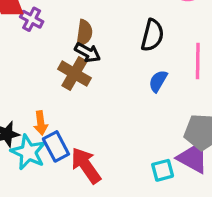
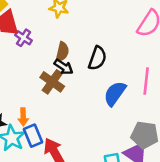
black semicircle: (152, 35) -> (97, 58), moved
blue semicircle: (158, 81) -> (115, 93), size x1.5

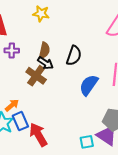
purple cross: (24, 38) -> (12, 51), moved, turned -32
orange arrow: (23, 117) -> (12, 105), turned -128

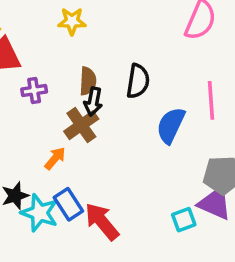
black arrow: (45, 63) -> (93, 102), turned 77
brown cross: (36, 76) -> (81, 125), turned 30
orange arrow: (12, 105) -> (55, 158), moved

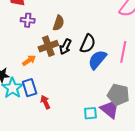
black semicircle: (138, 81) -> (88, 44), moved
black arrow: (93, 102) -> (65, 47), moved
red arrow: (102, 222) -> (45, 102), size x0.6

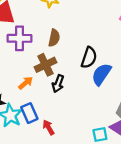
purple cross: (28, 20) -> (19, 38), size x1.5
black arrow: (65, 47) -> (58, 84), moved

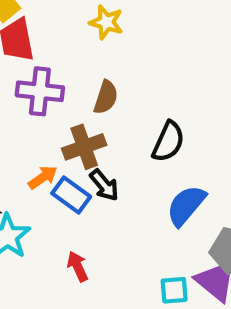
blue semicircle: (101, 74) -> (186, 205), moved
black arrow: (58, 84) -> (104, 185), turned -66
blue rectangle: (29, 113) -> (71, 195), moved, turned -36

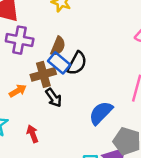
black semicircle: (168, 142) -> (77, 63), moved
blue rectangle: (71, 195) -> (59, 63), moved
red arrow: (78, 266) -> (33, 134), moved

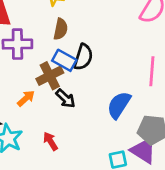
brown semicircle: (58, 46) -> (61, 29), moved

